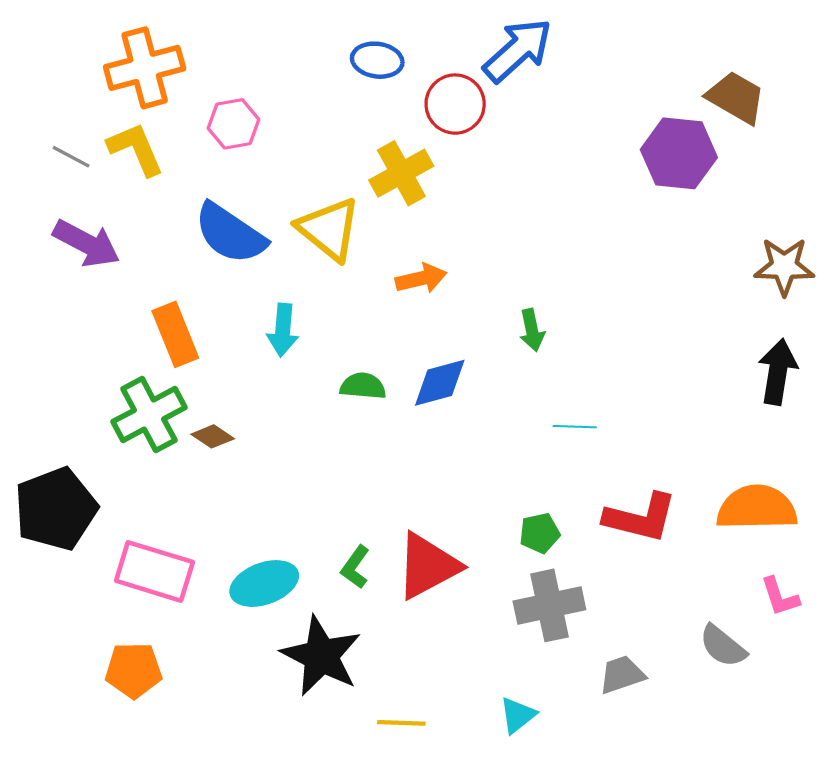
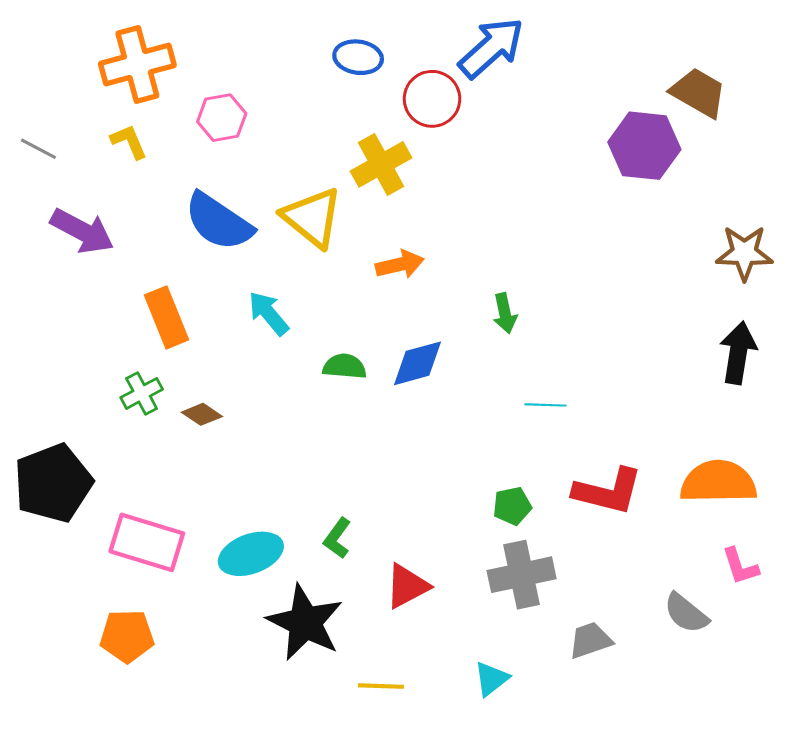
yellow L-shape: (136, 149) -> (129, 142), size x0.7
gray line: (71, 157) -> (38, 149), moved
cyan arrow: (283, 330) -> (269, 313), turned 135
green cross: (149, 415) -> (142, 393), size x0.6
red triangle: (428, 566) -> (407, 586), moved, size x0.7

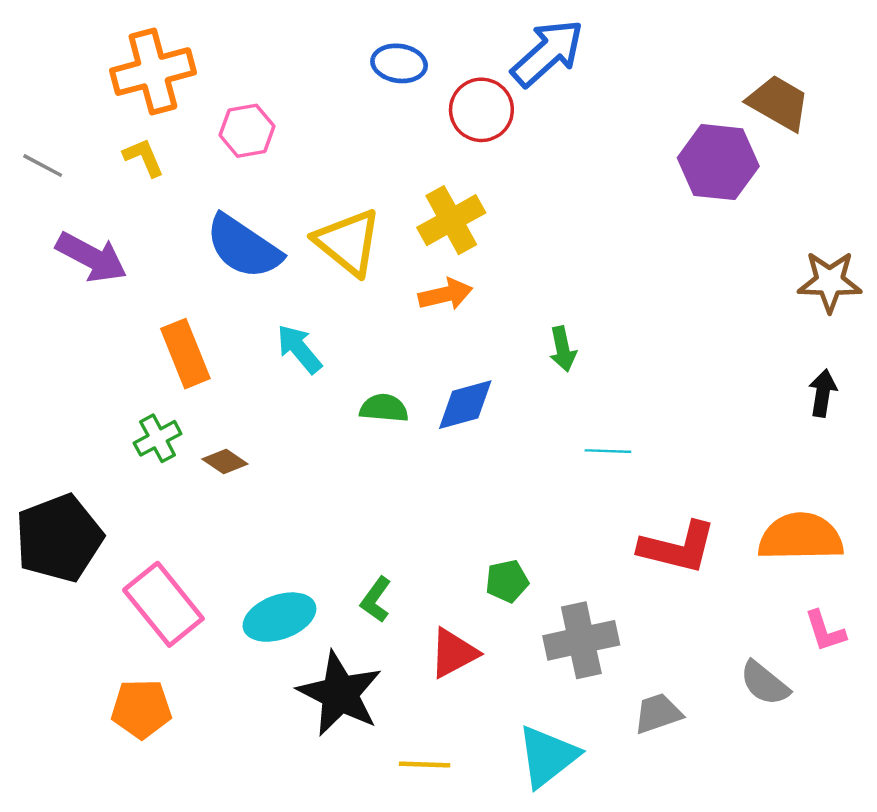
yellow cross: (381, 164) -> (451, 220), moved
black arrow: (738, 353) -> (823, 393), size x0.7
green pentagon: (512, 506) -> (507, 581), moved
pink rectangle: (147, 542) -> (163, 604), turned 34
cyan triangle: (491, 679) -> (548, 756), size x1.6

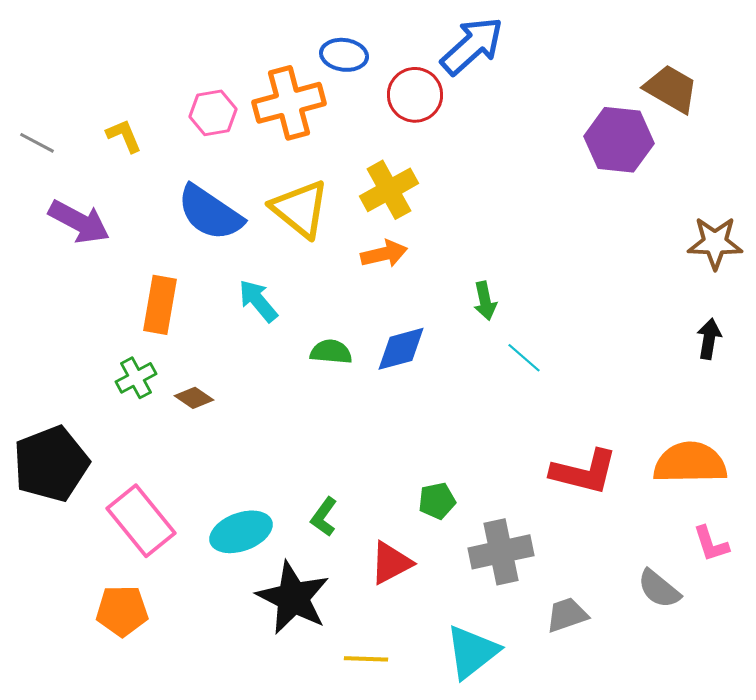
orange cross: (153, 72) -> (289, 103), moved
orange rectangle: (185, 354) -> (160, 305), turned 32
cyan line: (608, 451) -> (524, 358), moved, turned 39

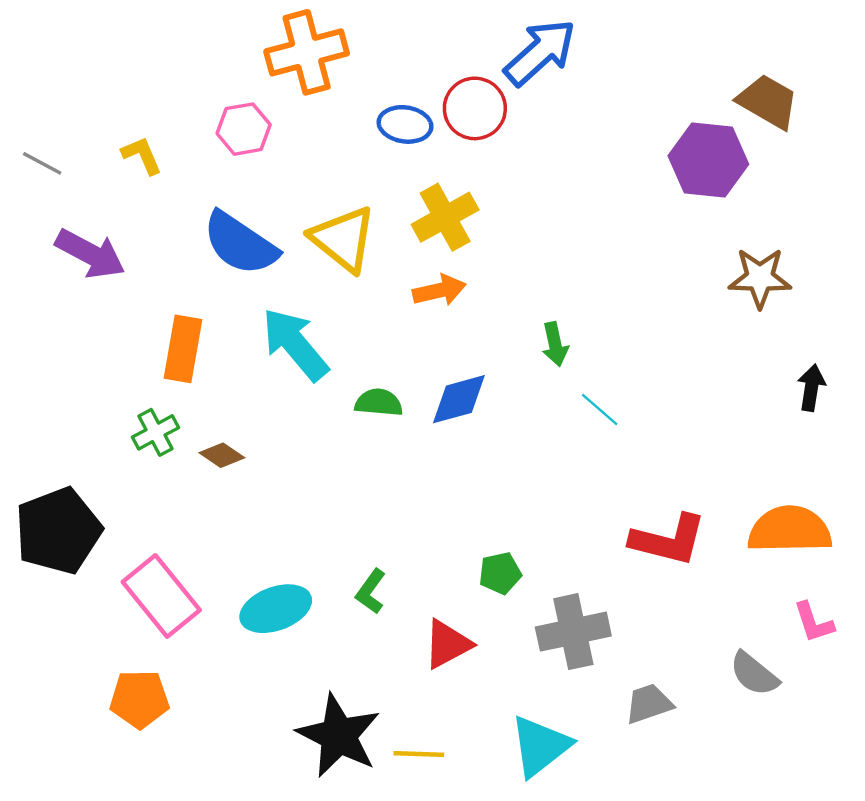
blue ellipse: (344, 55) -> (405, 124), moved
orange cross: (289, 103) -> (307, 52), moved
brown star: (715, 243) -> (760, 278), moved
cyan arrow: (258, 301) -> (295, 344), size x1.5
black star: (293, 598) -> (339, 736), moved

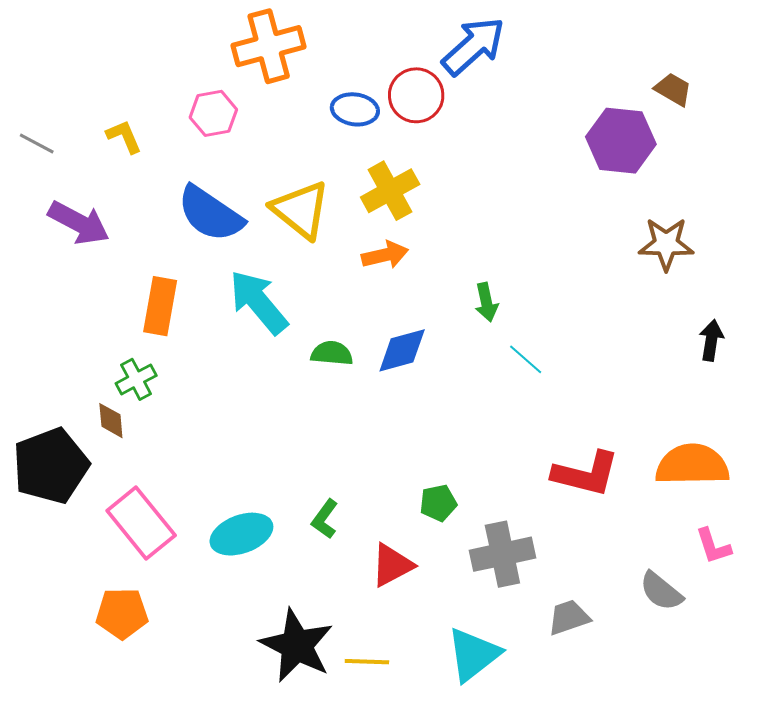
brown trapezoid: (768, 102) -> (673, 89), size x0.7
brown diamond: (222, 455) -> (111, 421), moved, turned 51

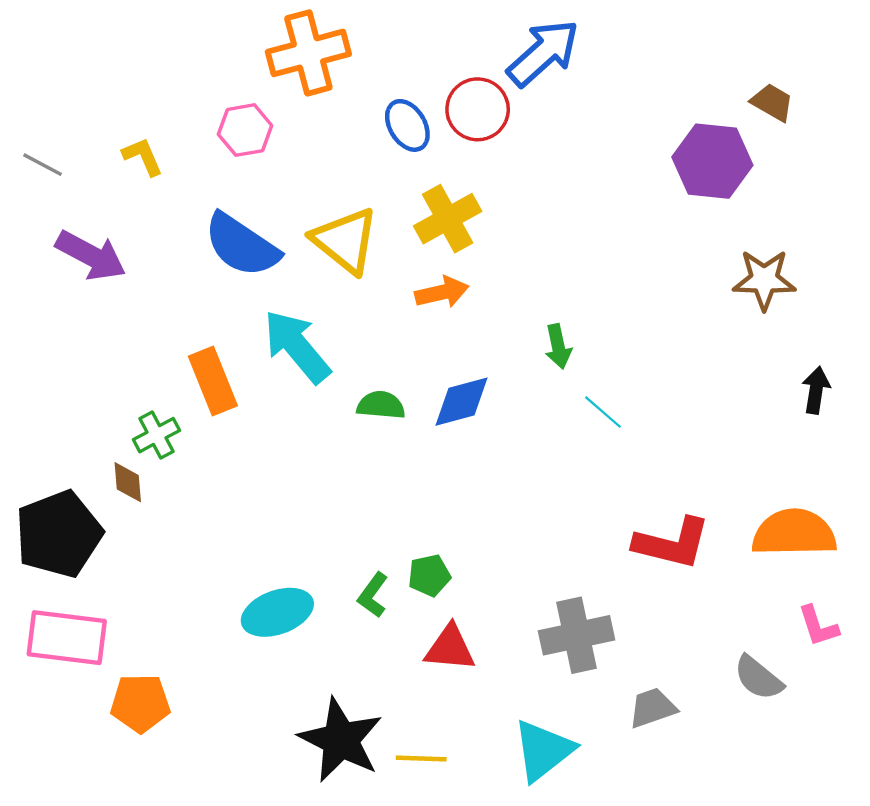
blue ellipse: (355, 109) -> (407, 125), turned 51
orange rectangle: (160, 306) -> (213, 381), moved, turned -32
green pentagon: (438, 503) -> (429, 575), moved
pink rectangle: (141, 523) -> (67, 638), moved, turned -44
red triangle: (392, 565) -> (450, 648), turned 33

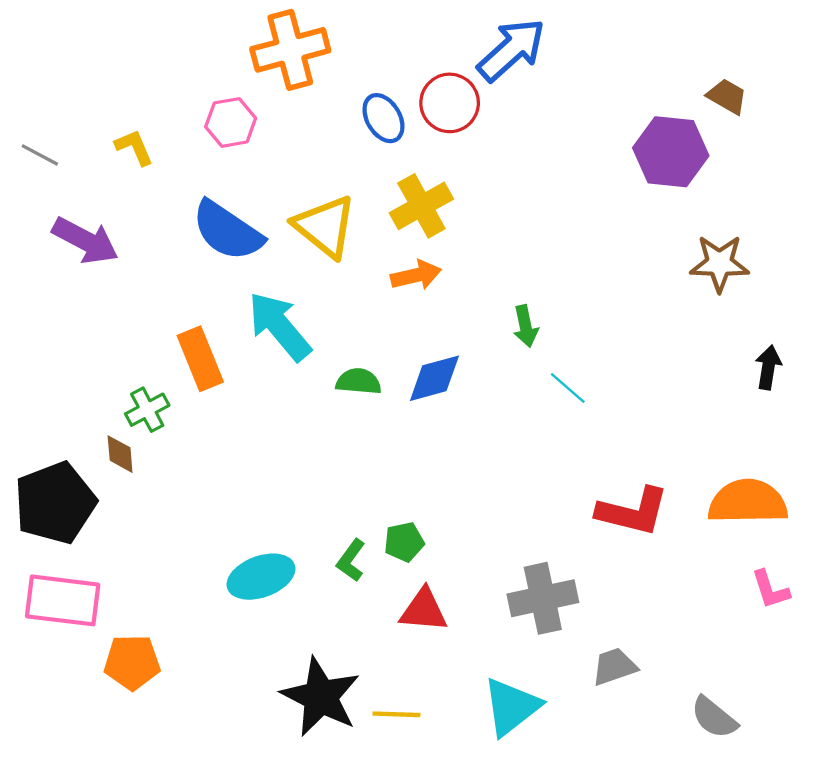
gray semicircle: (758, 678) -> (714, 718), moved

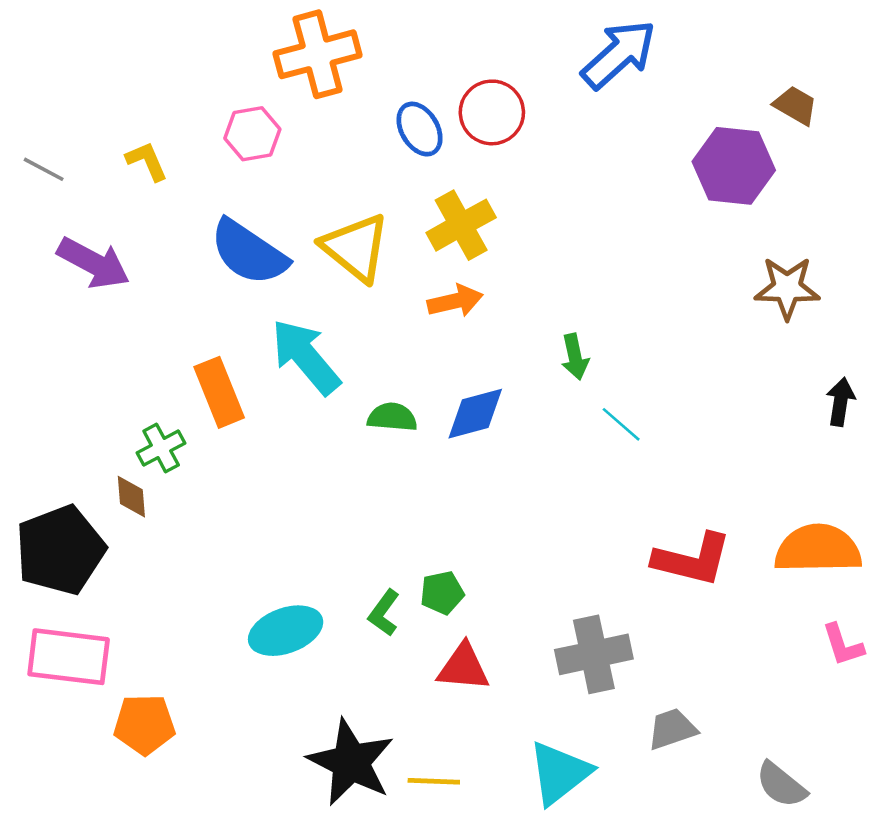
blue arrow: (511, 50) -> (619, 54), moved

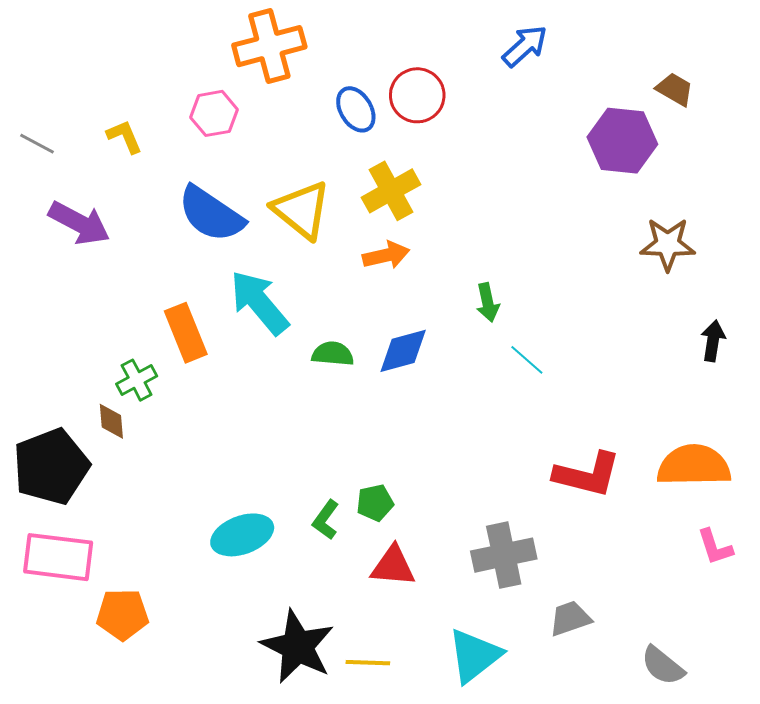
blue arrow: (619, 54) -> (525, 46), size x0.7

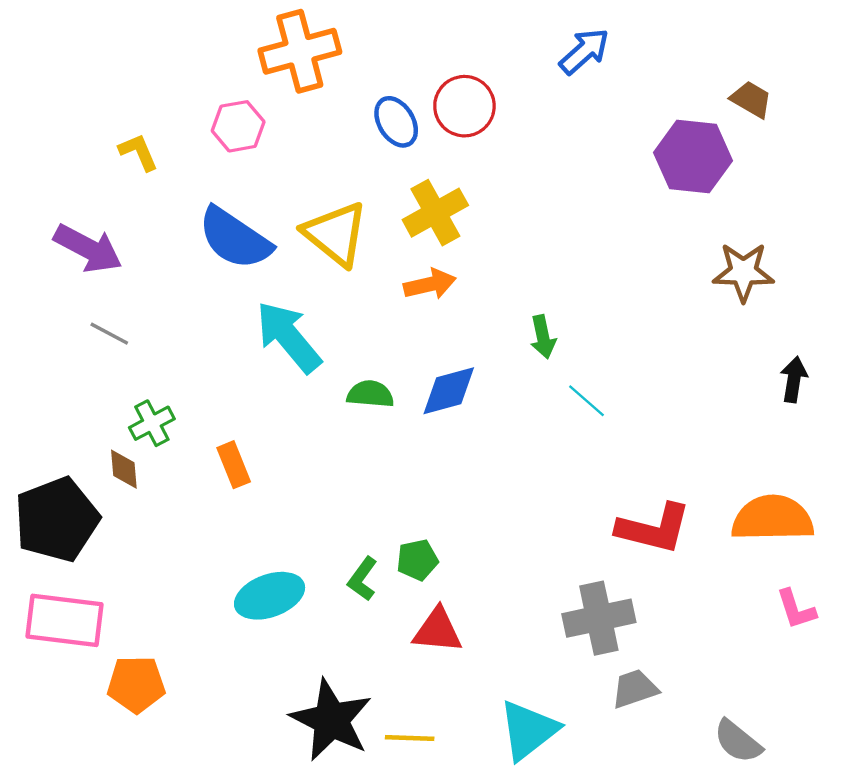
gray line: (37, 144) -> (109, 334), moved
orange rectangle: (186, 333) -> (234, 465), moved, size x0.7
gray cross: (504, 555) -> (599, 618), moved

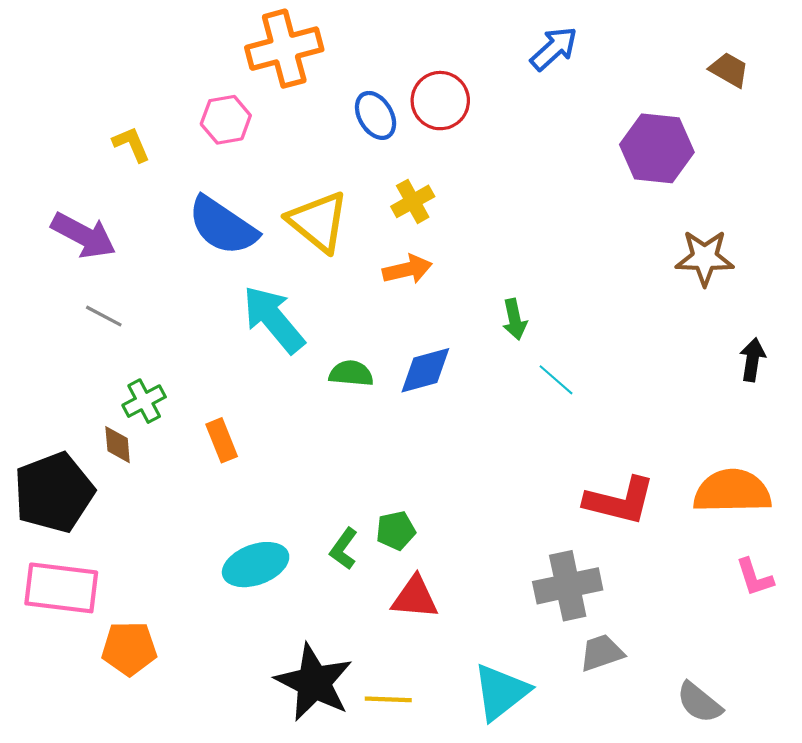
brown trapezoid: (751, 99) -> (729, 70), moved
yellow cross: (435, 213) -> (413, 201), size x0.7

